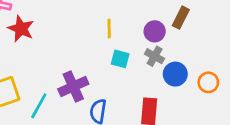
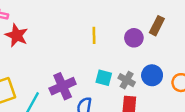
gray cross: (155, 56) -> (127, 80), moved
cyan square: (120, 59) -> (104, 78), moved

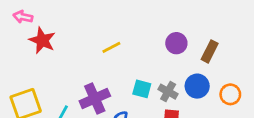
brown rectangle: (157, 26) -> (210, 51), moved
yellow line: (94, 35) -> (111, 47), moved, turned 63

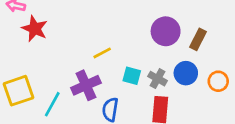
purple circle: (176, 43) -> (166, 31), size x1.4
yellow line: (111, 47) -> (102, 53), moved

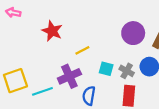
red star: (35, 29) -> (52, 31), moved
cyan line: (52, 104) -> (42, 91), turned 42

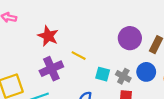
yellow line: (82, 50) -> (79, 56), turned 56
purple cross: (69, 76) -> (51, 69), moved

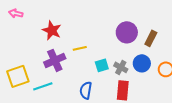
yellow line: (79, 56) -> (80, 48), turned -40
cyan square: (103, 74) -> (102, 65), turned -32

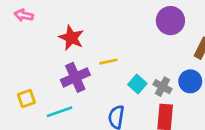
purple circle: (127, 32) -> (170, 21), moved
cyan square: (102, 65) -> (137, 84), turned -32
yellow square: (18, 76) -> (26, 99), size x0.6

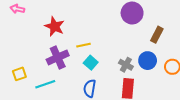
cyan square: (137, 84) -> (91, 63), moved

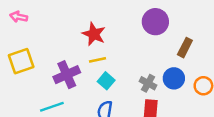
red star: (55, 26) -> (94, 34), moved
yellow square: (19, 74) -> (21, 61), moved, size x1.5

